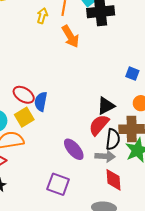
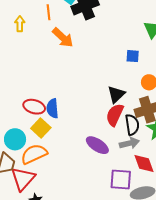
yellow arrow: (42, 16) -> (20, 24), moved
purple square: (58, 184) -> (121, 180), moved

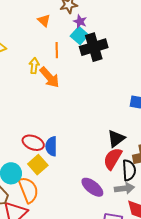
yellow arrow: (20, 24) -> (34, 66), moved
orange arrow: (63, 38) -> (49, 77), moved
orange semicircle: (34, 154) -> (28, 190), turned 88

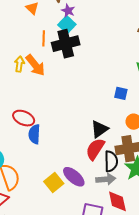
black cross: (94, 47) -> (66, 44), moved
yellow arrow: (34, 66) -> (19, 64), moved
red ellipse: (33, 143) -> (24, 118), moved
yellow square: (38, 165) -> (54, 182), moved

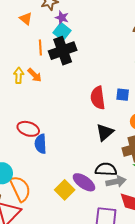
orange arrow: (35, 65) -> (35, 75), size x0.7
red semicircle: (95, 149) -> (98, 98), moved, turned -35
black semicircle: (111, 161) -> (106, 169), moved, turned -80

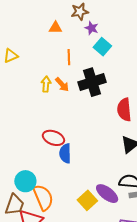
orange triangle: (26, 19) -> (55, 28), turned -40
cyan square: (62, 32) -> (102, 47), moved
black cross: (63, 51) -> (92, 82), moved

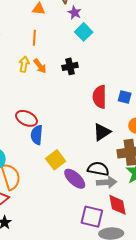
orange line: (69, 57) -> (34, 38), moved
black cross: (92, 82) -> (70, 66), size x0.6
yellow square: (87, 200) -> (56, 160), moved

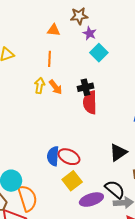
red semicircle: (100, 97) -> (90, 102), moved
red ellipse: (26, 118) -> (69, 157), moved
black semicircle: (98, 169) -> (115, 189), turned 30
purple ellipse: (75, 179) -> (91, 200), turned -60

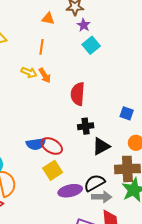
yellow arrow: (40, 86) -> (29, 72), turned 98
black cross: (86, 87) -> (86, 126), moved
blue semicircle: (53, 156) -> (36, 144), turned -108
black semicircle: (115, 189) -> (94, 183), turned -75

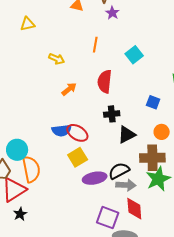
cyan square: (91, 45) -> (134, 55), moved
orange line: (41, 47) -> (95, 45), moved
orange arrow: (45, 76) -> (69, 89), moved, turned -98

